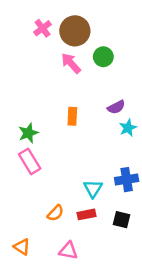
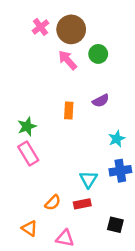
purple semicircle: (116, 107) -> (101, 101), moved
cyan star: (128, 128) -> (117, 139), moved
black square: (121, 220) -> (115, 225), moved
orange triangle: (22, 247) -> (29, 228), moved

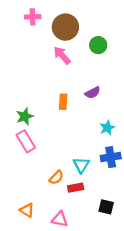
pink cross: (40, 27) -> (33, 17), moved, turned 35
green circle: (98, 54) -> (98, 45), moved
orange semicircle: (53, 203) -> (56, 177), moved

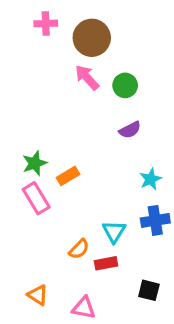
green circle: (98, 45) -> (125, 85), moved
orange rectangle: (63, 102) -> (68, 176), moved, turned 56

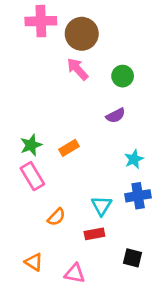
pink cross: (46, 23) -> (41, 21), size x1.5
green circle: (125, 85) -> (123, 76), moved
orange rectangle: (68, 176) -> (69, 148), moved
orange semicircle: (79, 249) -> (56, 217), moved

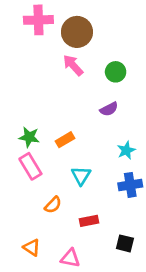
green star: (31, 145) -> (29, 137), turned 30
cyan triangle: (101, 206) -> (81, 176), moved

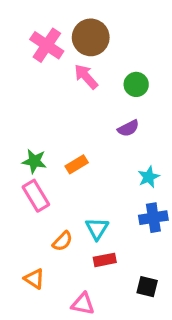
pink cross: (38, 20) -> (47, 45), moved, turned 36
cyan triangle: (81, 176) -> (97, 229), moved
orange triangle: (32, 247) -> (34, 279), moved

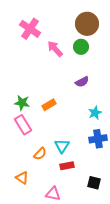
brown circle: (91, 37) -> (87, 24), moved
green circle: (136, 84) -> (81, 47), moved

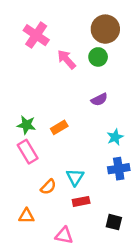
orange triangle: (22, 178) -> (26, 216), turned -32

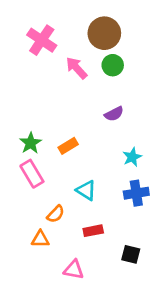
brown circle: (105, 29) -> (104, 33), moved
green star: (26, 125) -> (31, 143), turned 30
cyan triangle: (75, 177) -> (86, 190), moved, turned -30
orange triangle: (26, 216) -> (40, 239), moved

